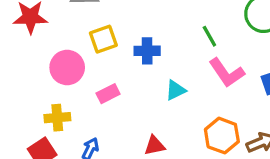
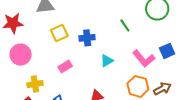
pink circle: (67, 67) -> (21, 55), moved
pink L-shape: (227, 73) -> (144, 59), moved

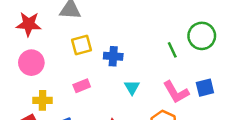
green line: (125, 25) -> (172, 50), moved
cyan triangle: (107, 61) -> (132, 87), turned -40

